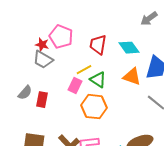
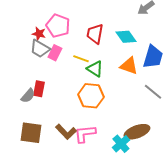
yellow line: (84, 70) -> (81, 59), turned 49
pink rectangle: (75, 86) -> (55, 53), moved
gray semicircle: (25, 93) -> (28, 96), moved

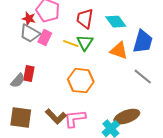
green triangle: (95, 69) -> (85, 43), moved, turned 30

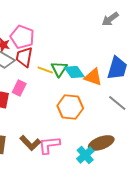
red trapezoid: (85, 19) -> (24, 57), moved
cyan diamond: (116, 22) -> (74, 72), moved
pink rectangle: (45, 38) -> (19, 88), moved
orange hexagon: (81, 81) -> (70, 107), moved

